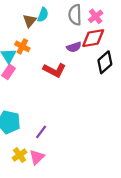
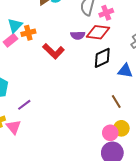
orange cross: (22, 46) -> (28, 33), moved, turned 32
pink triangle: (37, 157) -> (14, 127), turned -42

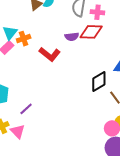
pink cross: (106, 13) -> (97, 12), turned 32
black diamond: (102, 58) -> (99, 81), moved

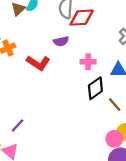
pink cross: (97, 12) -> (88, 62), moved
red diamond: (91, 32) -> (82, 18), moved

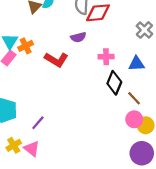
black diamond: (95, 88) -> (114, 83), turned -30
pink circle: (114, 139) -> (134, 119), moved

